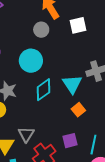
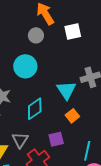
cyan diamond: (43, 90) -> (35, 109), moved
purple square: (70, 141) -> (56, 139), moved

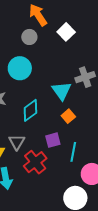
white square: (73, 32) -> (66, 32), turned -30
cyan line: (87, 151) -> (73, 152), moved

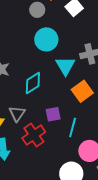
cyan circle: (20, 68) -> (46, 39), moved
orange square: (68, 116) -> (82, 91), moved, size x1.5

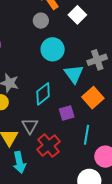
purple square: (53, 114) -> (67, 113), moved

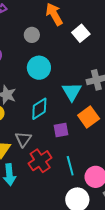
gray circle: (41, 21) -> (32, 35), moved
cyan circle: (53, 49) -> (39, 68), moved
cyan line: (87, 135) -> (70, 166), moved, turned -30

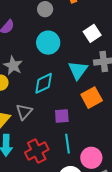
white square: (81, 33) -> (92, 33), moved
purple square: (61, 130) -> (62, 116), moved
red cross: (40, 161) -> (37, 151), moved

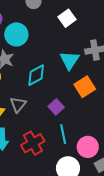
white square: (92, 33) -> (67, 18), moved
cyan circle: (48, 43) -> (16, 34), moved
purple square: (62, 116) -> (56, 107), turned -35

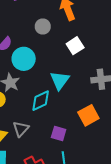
cyan triangle: (70, 60) -> (60, 80), moved
purple square: (56, 107) -> (59, 134), turned -35

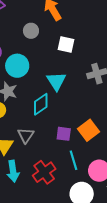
white square: (75, 46) -> (66, 45), turned -36
orange square: (88, 115) -> (89, 130), moved

